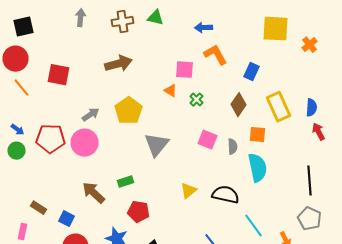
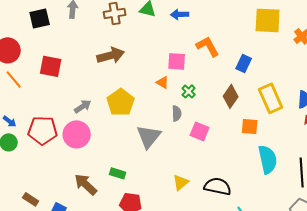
black square: (24, 27) -> (40, 18), moved
blue arrow: (204, 28) -> (180, 14), moved
gray semicircle: (232, 147) -> (177, 113), moved
cyan semicircle: (258, 168) -> (268, 159), moved
green rectangle: (126, 182) -> (118, 173), turned 35

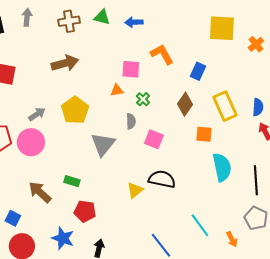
orange triangle: (163, 82) -> (117, 90), turned -40
black semicircle: (218, 186) -> (162, 179), moved

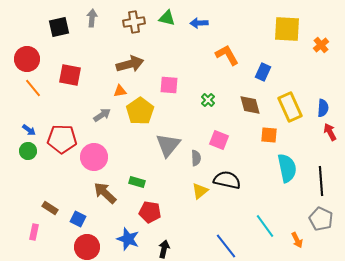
pink square: (131, 69) -> (169, 85), moved
orange triangle: (117, 90) -> (120, 91), moved
brown diamond: (185, 104) -> (250, 105), turned -50
gray semicircle: (131, 121) -> (196, 158), moved
pink circle: (31, 142) -> (94, 157), moved

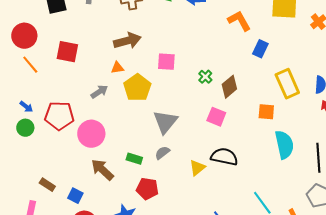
orange L-shape: (227, 55) -> (239, 21), moved
brown diamond: (250, 105) -> (229, 87), moved, turned 65
gray semicircle: (196, 158) -> (162, 153), moved, turned -126

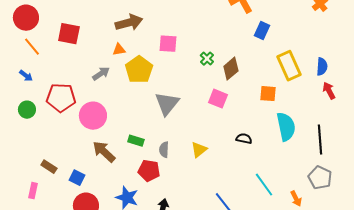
blue arrow: (26, 107) -> (26, 76), moved
gray semicircle: (162, 153) -> (164, 150), moved, turned -49
black semicircle: (224, 157) -> (244, 139), moved, size x0.6

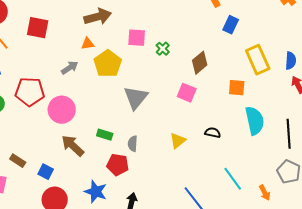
green cross: (207, 59) -> (163, 49), moved
yellow triangle: (199, 150) -> (178, 141), moved

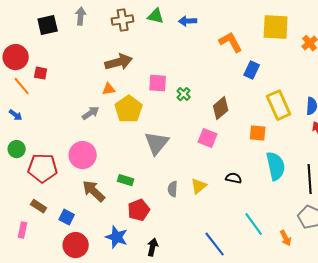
red square: (38, 28) -> (41, 73), moved, size x0.6
red pentagon: (30, 92) -> (43, 168), moved
gray semicircle: (133, 144) -> (173, 189), moved
red pentagon: (118, 165) -> (139, 210), turned -30

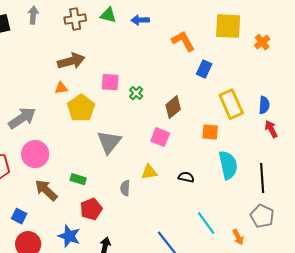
gray arrow: (91, 113) -> (22, 118), moved, size x1.6
yellow triangle: (199, 186) -> (149, 172), moved, turned 30

